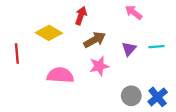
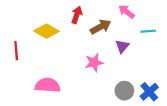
brown arrow: (95, 40) -> (101, 27), moved
cyan line: (156, 47) -> (148, 31), moved
pink semicircle: (60, 75) -> (48, 85), moved

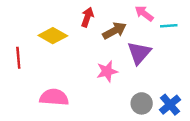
cyan line: (148, 31) -> (169, 26), moved
purple triangle: (122, 46) -> (139, 53), size x1.5

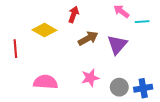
brown arrow: (114, 31) -> (88, 38), moved
pink star: (107, 71) -> (90, 78), moved
blue cross: (170, 105) -> (143, 88), turned 30

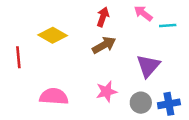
red arrow: (74, 14) -> (103, 17), moved
purple triangle: (117, 45) -> (148, 66), moved

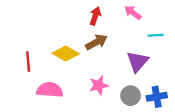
cyan line: (168, 25) -> (156, 35), moved
yellow diamond: (53, 35) -> (66, 53), moved
red line: (18, 57) -> (28, 61), moved

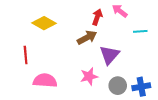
red arrow: (95, 16) -> (97, 17), moved
yellow diamond: (66, 53) -> (44, 23), moved
purple triangle: (137, 61) -> (110, 55), moved

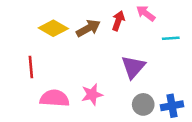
brown arrow: (87, 38) -> (88, 28), moved
pink star: (89, 76) -> (92, 94), moved

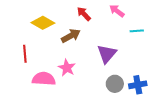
red arrow: (118, 21) -> (84, 14), moved, turned -63
brown arrow: (88, 28) -> (71, 36), moved
pink star: (92, 94) -> (67, 68), moved, turned -30

